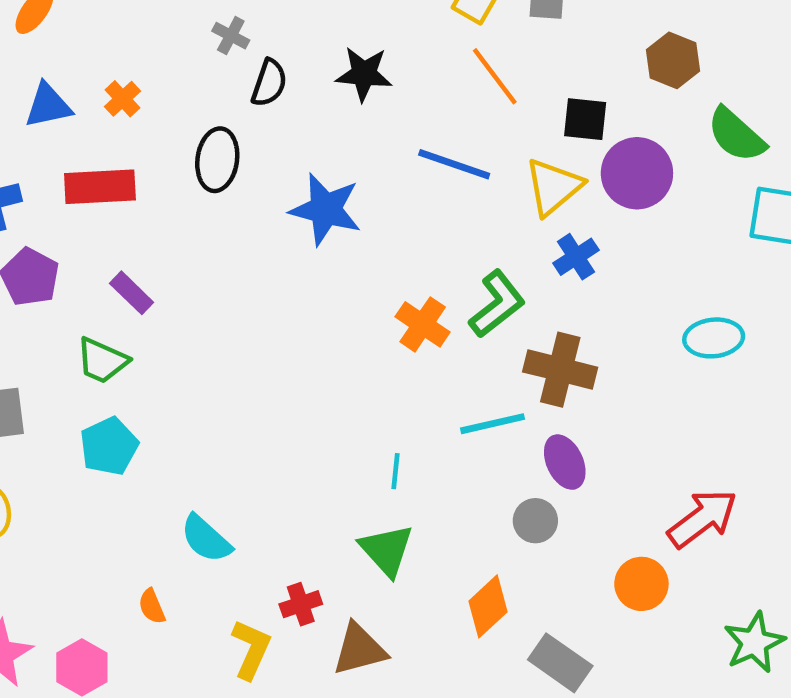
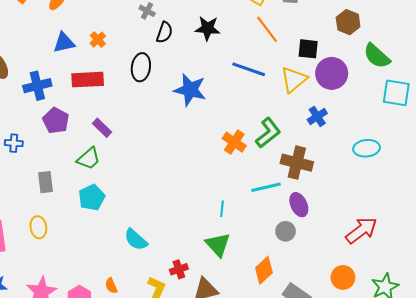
blue cross: (576, 257) -> (317, 116), moved
green trapezoid: (102, 361) -> (89, 159), turned -65
orange circle: (641, 584) -> (343, 277), moved
orange semicircle: (152, 606) -> (111, 286), moved

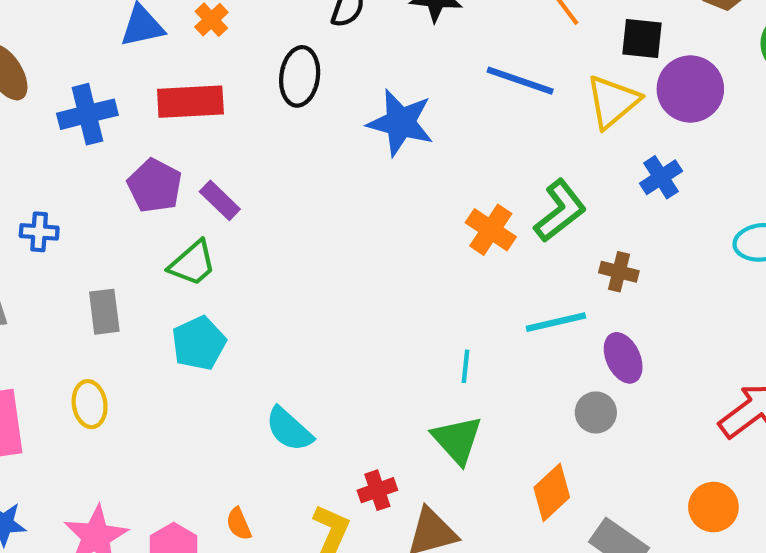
purple pentagon: (56, 121) -> (155, 186), moved
brown cross: (297, 163) -> (619, 272), size x0.6

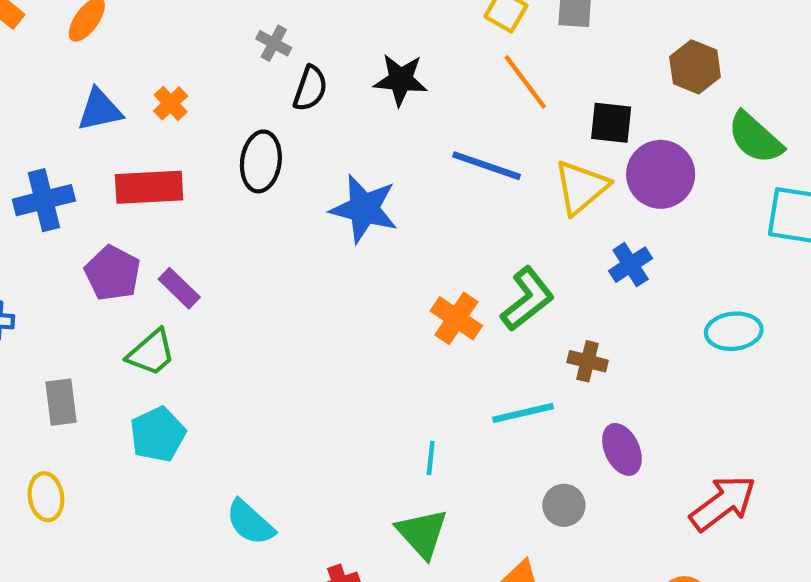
purple ellipse: (623, 358) -> (622, 449), moved

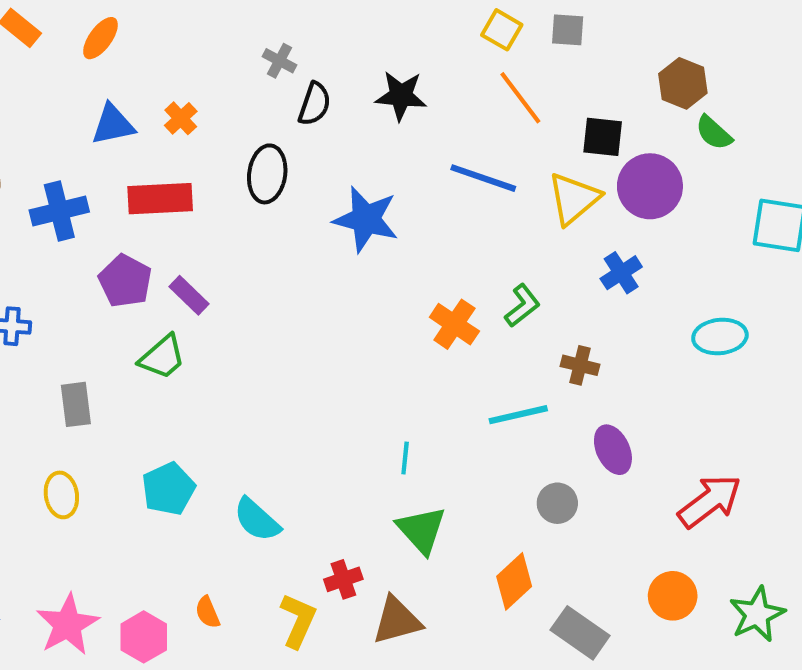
green semicircle: (755, 138) -> (714, 133), moved, size x0.7
green L-shape: (527, 299) -> (522, 306), size x0.7
cyan pentagon: (158, 434) -> (168, 489), moved
cyan line: (431, 458) -> (405, 458), moved

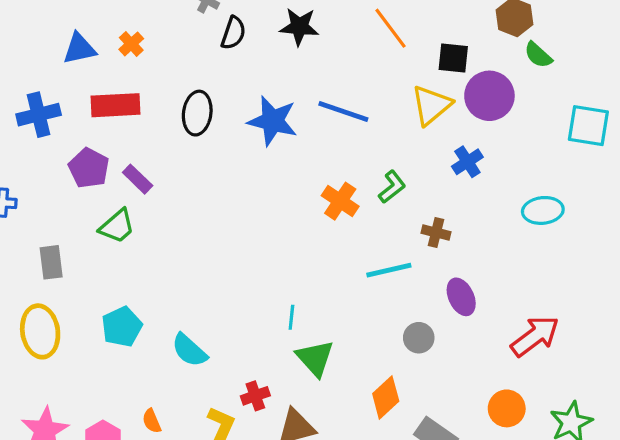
black ellipse: (267, 174) -> (197, 113), moved
blue line: (483, 178) -> (343, 111), moved
cyan line: (405, 458) -> (291, 317), moved
yellow ellipse: (61, 495) -> (40, 331), size x1.5

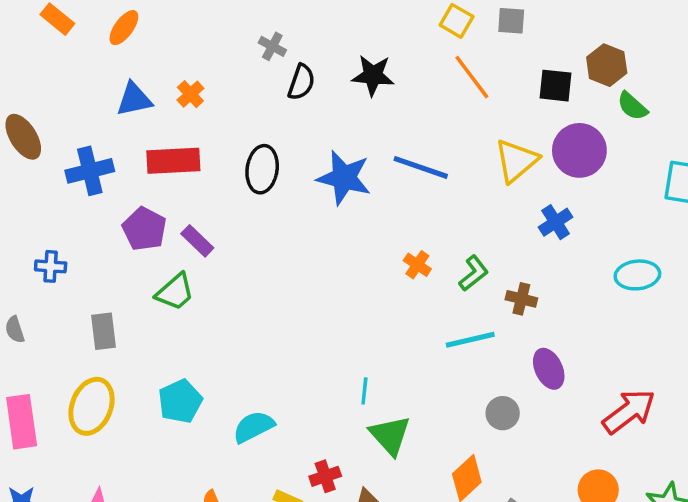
black square: (453, 58) -> (556, 86), moved
green L-shape: (392, 187) -> (474, 273), moved
orange cross: (340, 201) -> (417, 265), size x0.7
yellow ellipse: (40, 331) -> (91, 406), turned 30
cyan semicircle: (189, 350) -> (254, 427), turned 111

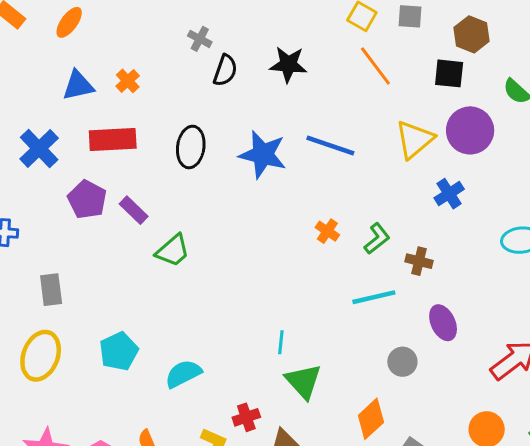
brown hexagon: (607, 65) -> (472, 34), moved
blue cross: (90, 171) -> (39, 149), turned -30
green trapezoid: (175, 292) -> (173, 251), moved

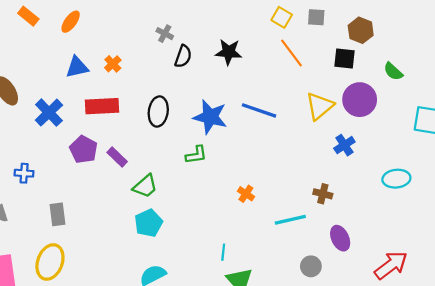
orange cross: (327, 231) -> (246, 194), moved
green L-shape: (377, 239) -> (196, 155), moved, turned 30
cyan pentagon: (119, 351) -> (149, 223), moved

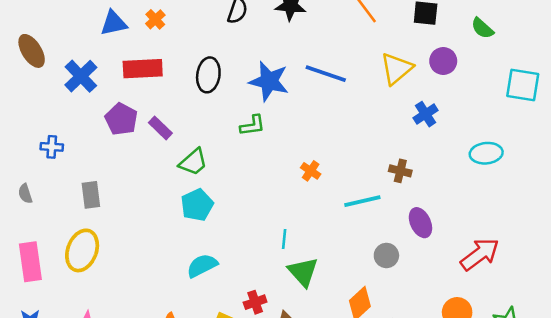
purple circle: (360, 100) -> (443, 61), size x0.7

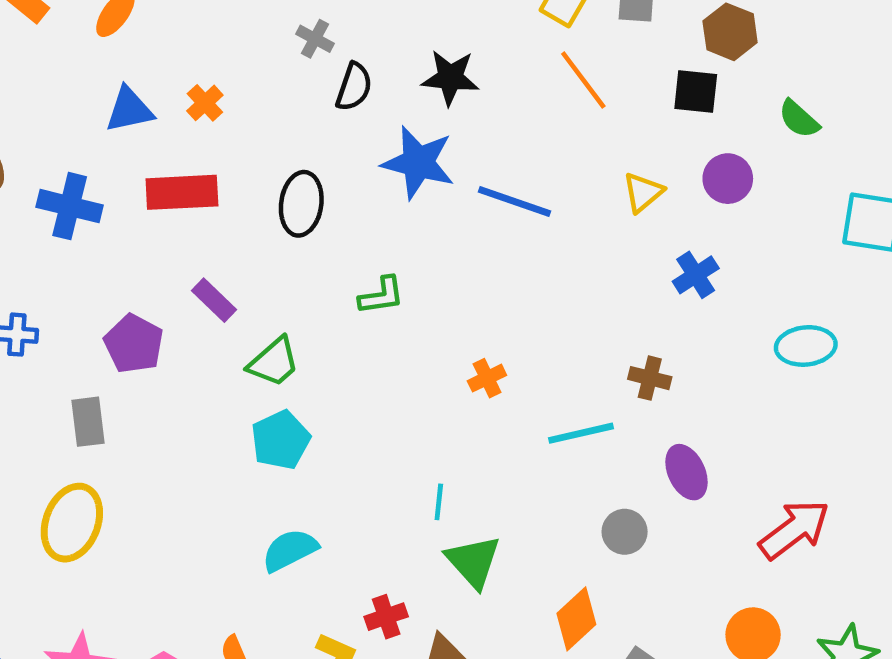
yellow triangle: (396, 69) -> (643, 192), size x0.7
blue cross: (81, 76) -> (70, 206), turned -32
blue star: (269, 81) -> (418, 163), moved
purple pentagon: (121, 119) -> (134, 344), moved
orange cross: (311, 171) -> (487, 378), turned 30

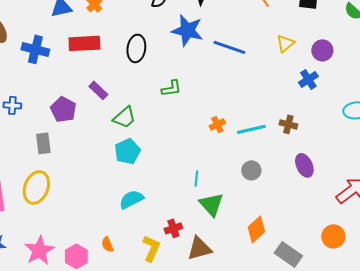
purple circle: (728, 179) -> (322, 50), moved
cyan line: (581, 433) -> (251, 129), moved
gray circle: (625, 532) -> (251, 170), moved

